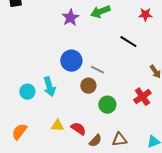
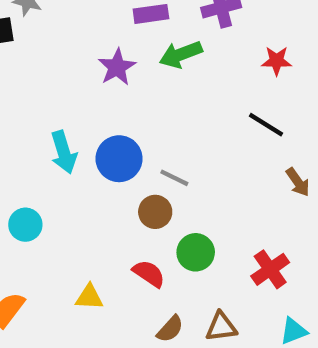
black line: (128, 42) -> (266, 125), moved
cyan arrow: (49, 87) -> (64, 152), moved
red cross: (142, 97) -> (270, 269), moved
red semicircle: (78, 129) -> (149, 274), moved

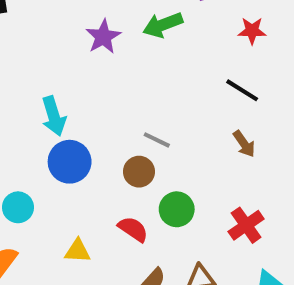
blue circle: (119, 159) -> (70, 162), moved
brown arrow: (298, 182) -> (244, 144), moved
cyan circle: (25, 225) -> (18, 207), moved

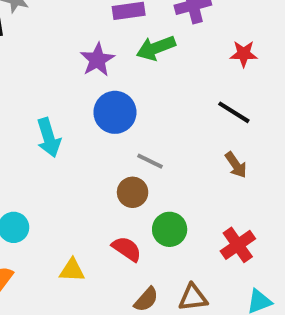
blue circle: (70, 162) -> (115, 112), moved

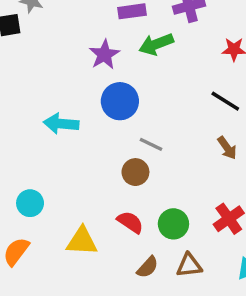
cyan arrow: (49, 138) -> (61, 124), turned 112
green circle: (170, 229) -> (173, 224), moved
yellow triangle: (72, 270) -> (82, 241), size x1.4

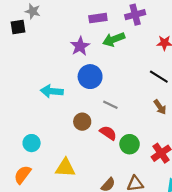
brown circle: (135, 172) -> (82, 122), moved
red semicircle: (130, 222) -> (108, 133), moved
green circle: (173, 224) -> (130, 144), moved

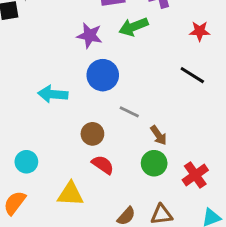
purple star: (80, 46) -> (90, 35), turned -30
brown arrow: (160, 107) -> (159, 135), moved
red semicircle: (108, 133) -> (103, 165), moved

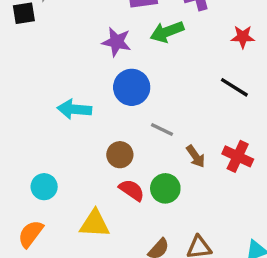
green circle: (154, 163) -> (165, 188), moved
red cross: (195, 175) -> (238, 156), moved, turned -30

